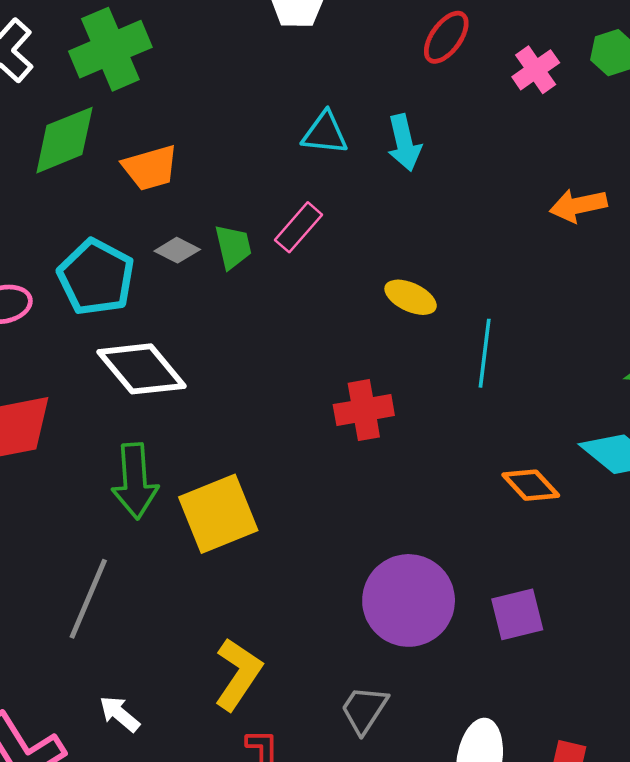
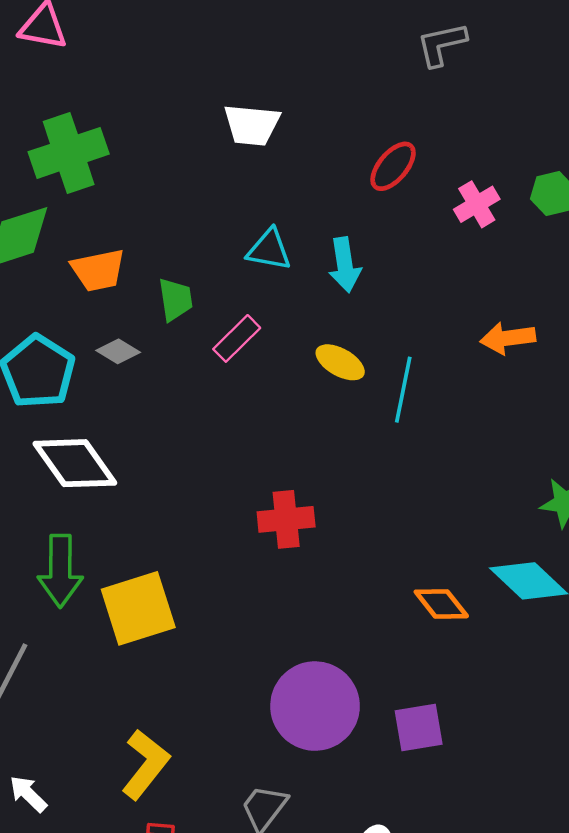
green trapezoid: (233, 247) -> (175, 299), moved
yellow ellipse: (411, 297) -> (340, 362), moved
cyan line: (485, 353) -> (403, 390), moved

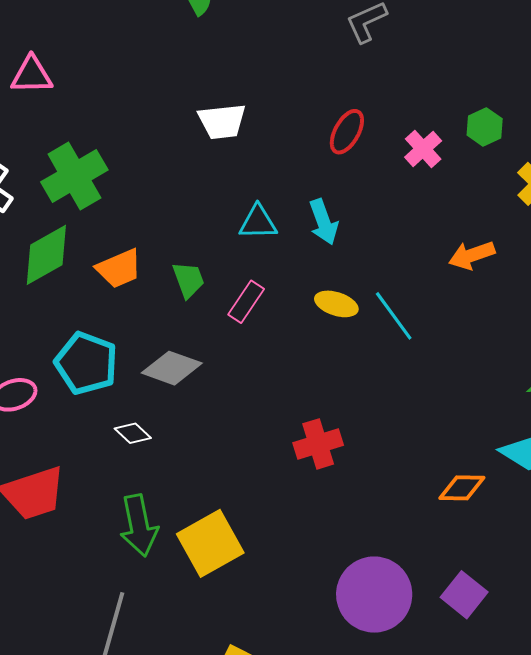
gray diamond: (118, 351) -> (172, 368), moved, size x1.6
cyan line: (403, 390) -> (394, 316), turned -36
white diamond: (75, 463) -> (133, 433), size x0.5
orange diamond: (441, 604) -> (462, 488), turned -39
purple square: (419, 728) -> (464, 595), turned -30

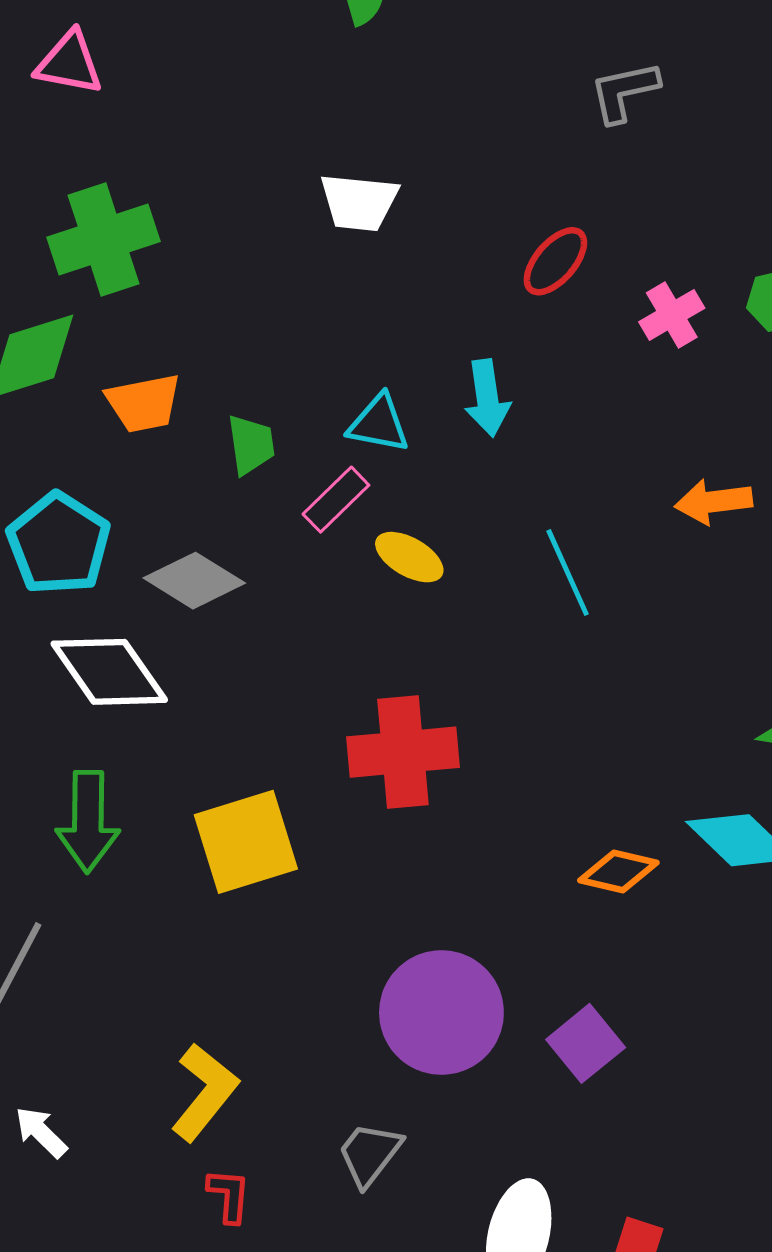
cyan triangle: (258, 222) -> (379, 424), moved
yellow ellipse: (336, 304) -> (409, 557), moved
white diamond: (133, 433) -> (109, 672), size x2.0
red cross: (318, 444) -> (403, 752), size x1.4
yellow square: (210, 543) -> (246, 842), moved

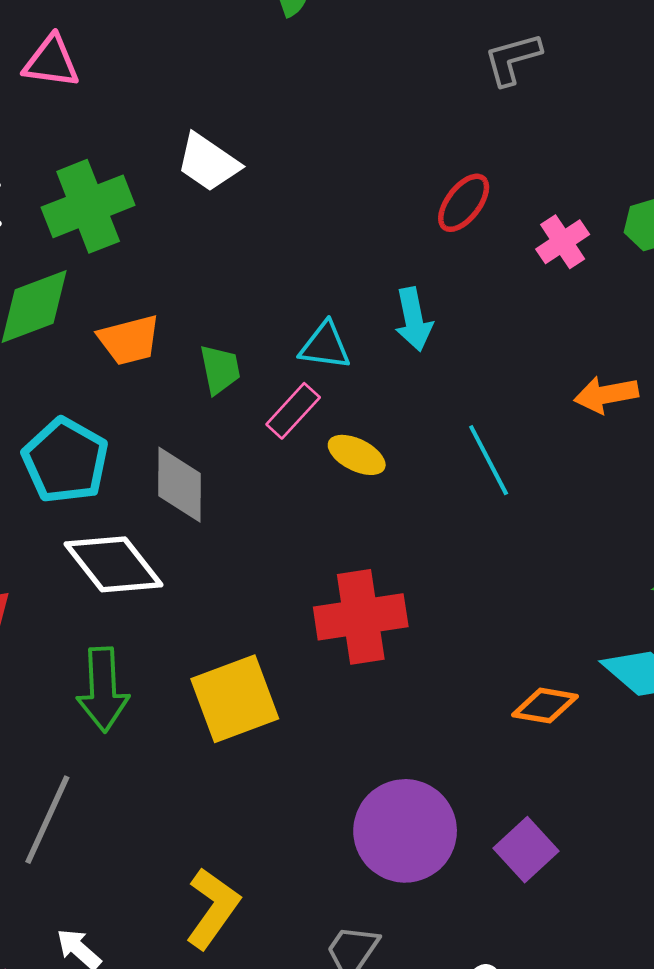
white trapezoid: (359, 202) -> (208, 162), moved, turned 32
gray diamond: (194, 581) -> (180, 485), turned 62

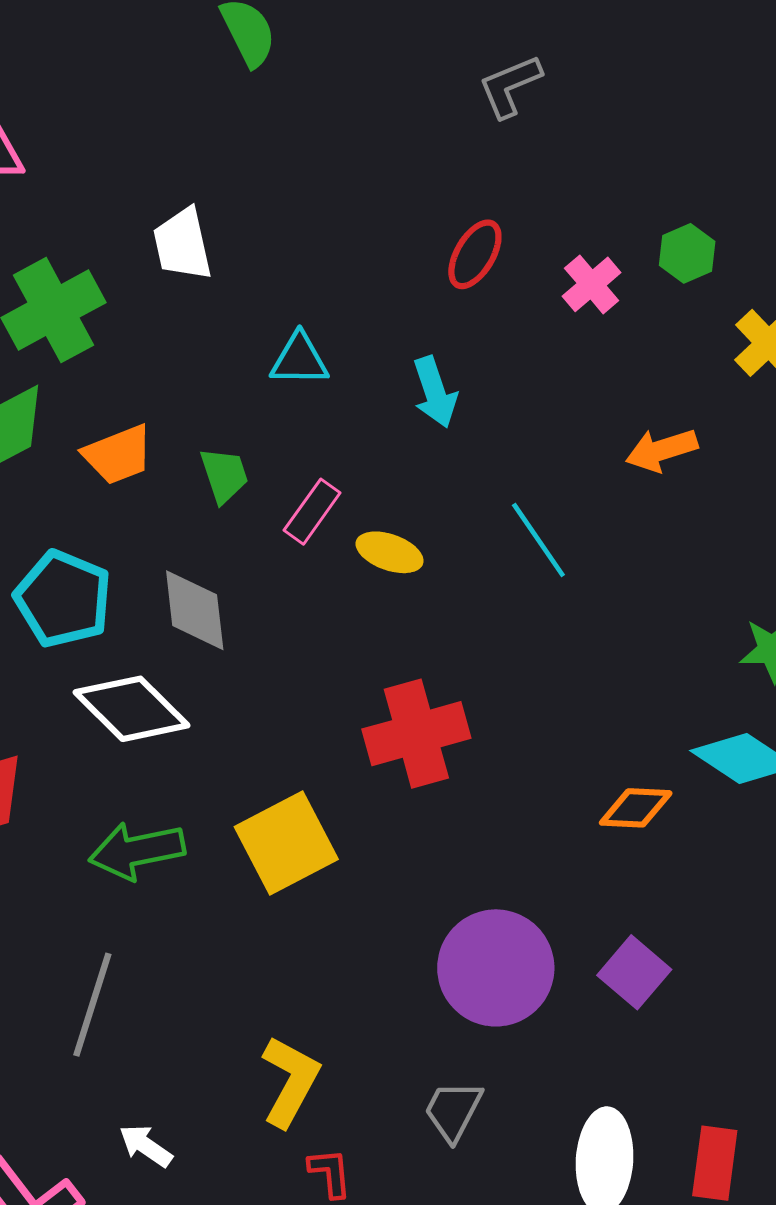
white trapezoid: (208, 162) -> (182, 244), turned 50
cyan triangle: (325, 346) -> (299, 360), moved
green arrow: (103, 689) -> (137, 851), turned 88

